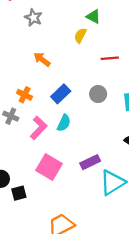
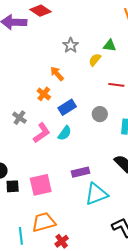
green triangle: (93, 17) -> (110, 46), turned -32
gray star: (33, 18) -> (71, 45), moved
orange cross: (25, 95) -> (44, 94), moved
pink square: (49, 167) -> (41, 185), moved, turned 35

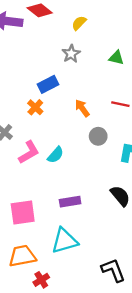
yellow semicircle: (95, 60) -> (79, 23), moved
orange arrow: (57, 74) -> (82, 108), moved
blue rectangle: (67, 107) -> (48, 84), moved
cyan triangle: (96, 194) -> (64, 241), moved

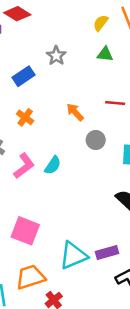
yellow semicircle: (79, 23) -> (101, 23), moved
blue rectangle: (48, 84) -> (23, 76), moved
purple rectangle: (70, 202) -> (107, 252), moved
pink square: (23, 213) -> (25, 231), turned 36

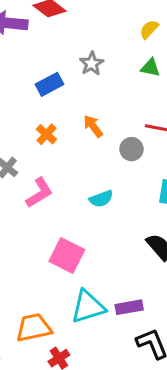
orange arrow: (75, 112) -> (93, 126), moved
gray circle: (96, 140) -> (131, 149), moved
cyan semicircle: (53, 165) -> (101, 199), moved, turned 30
pink square: (25, 231) -> (67, 256), moved

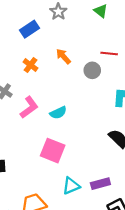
green triangle: (150, 68) -> (101, 11), turned 32
cyan semicircle: (101, 199) -> (58, 113), moved
cyan triangle: (88, 307) -> (71, 186), size x0.7

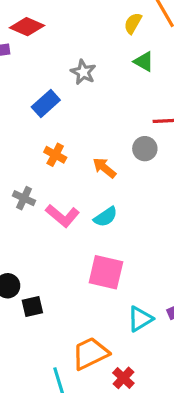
orange arrow: (63, 56) -> (104, 168), moved
pink L-shape: (29, 107) -> (63, 216), turned 85

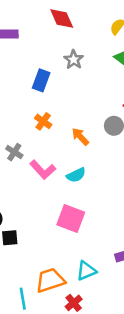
red diamond: (27, 27) -> (62, 18), moved, turned 35
blue rectangle: (46, 104) -> (41, 80), turned -35
cyan triangle: (140, 319) -> (86, 271), moved

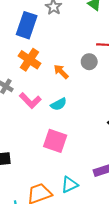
blue rectangle: (41, 80) -> (27, 25), size x1.4
orange cross: (43, 121) -> (29, 60), size x1.5

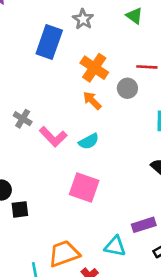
orange cross: (29, 60) -> (94, 68), moved
cyan triangle: (70, 185) -> (115, 246), moved, turned 36

